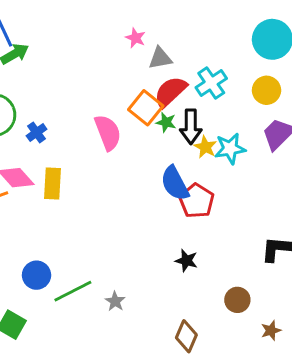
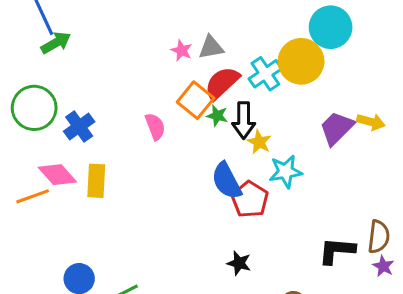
pink star: (135, 38) -> (182, 50), moved
yellow circle: (267, 90) -> (301, 61), moved, size x1.5
blue cross: (37, 132) -> (79, 127), size x1.4
pink semicircle: (108, 132) -> (155, 127), size x0.7
cyan star: (230, 148) -> (286, 172), moved

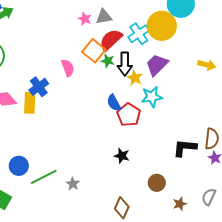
blue cross: (79, 127) -> (39, 87), moved
purple trapezoid: (337, 128) -> (157, 65), moved
blue semicircle: (227, 181) -> (114, 103), size x0.7

